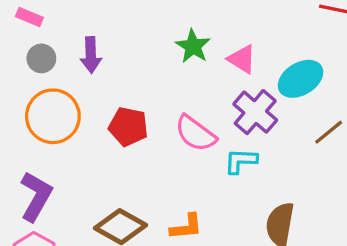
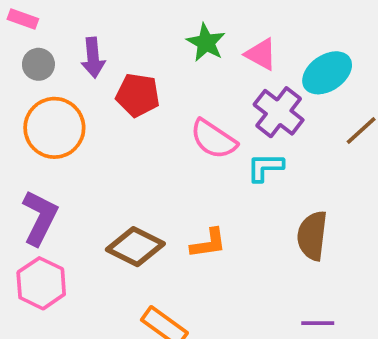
red pentagon: (128, 127) -> (138, 95), moved

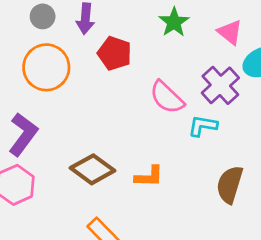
pink triangle: (261, 54) -> (230, 32), moved

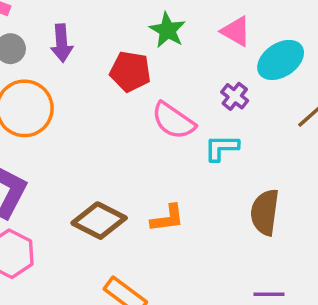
red pentagon: (115, 53) -> (130, 72), moved
purple cross: (220, 85) -> (235, 96), size x0.6

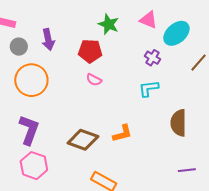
pink semicircle: (173, 121) -> (94, 80), moved, size x0.6

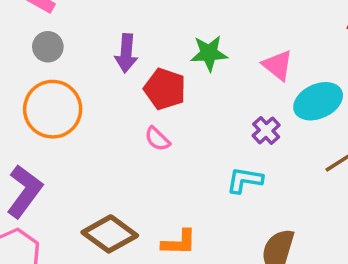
green star: (109, 24) -> (209, 53), turned 30
purple arrow: (48, 40) -> (126, 53), moved

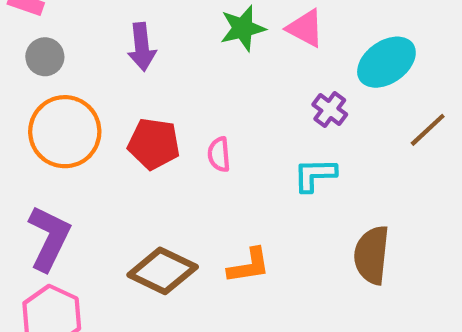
pink triangle: (278, 65) -> (305, 28), moved
red pentagon: (165, 89) -> (154, 144), moved
pink semicircle: (157, 139) -> (219, 154), moved, turned 52

